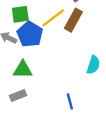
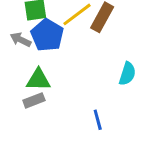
gray rectangle: (18, 96) -> (34, 100), moved

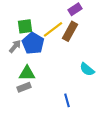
gray arrow: (21, 40) -> (15, 46), turned 104
cyan semicircle: (127, 74) -> (87, 69), turned 112

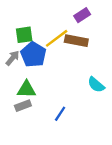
brown rectangle: (70, 31) -> (76, 41), turned 72
blue line: (67, 100) -> (60, 114), moved, turned 48

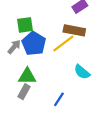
yellow line: (57, 38) -> (63, 44), moved
cyan semicircle: (96, 85) -> (82, 72), moved
gray rectangle: (23, 106) -> (24, 92), turned -40

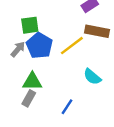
brown rectangle: (74, 30) -> (97, 31), moved

